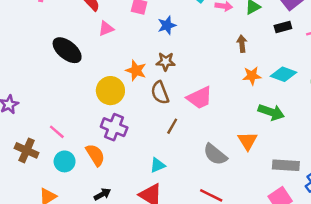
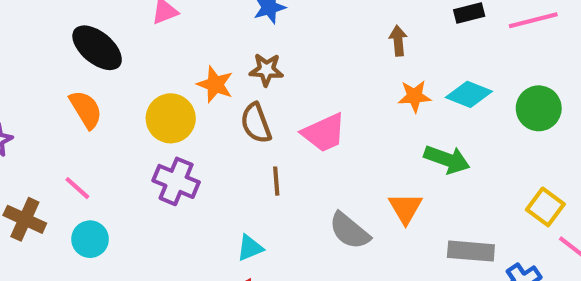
brown line: (172, 126) -> (276, 181), turned -35
orange semicircle: (95, 155) -> (86, 109), moved

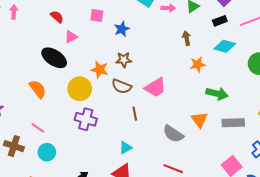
black ellipse: (97, 48) -> (54, 58), moved
cyan diamond: (469, 94) -> (225, 46), moved
brown semicircle: (256, 123) -> (122, 86), turned -42
gray rectangle: (471, 251) -> (233, 123), moved

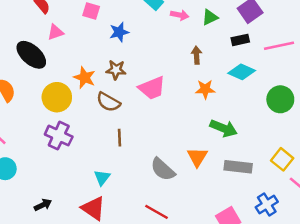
pink trapezoid: (155, 87) -> (152, 88), moved
cyan triangle: (126, 148) -> (102, 178), turned -32

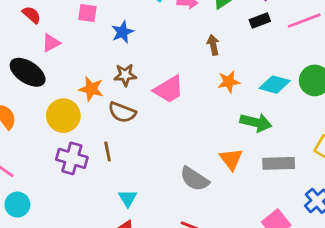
cyan diamond: (242, 72) -> (275, 85), moved
brown line: (119, 138) -> (108, 152), moved

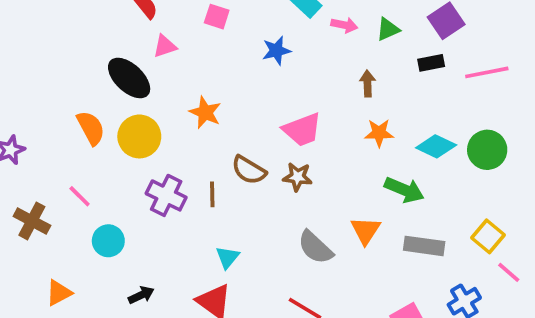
blue star: (122, 32) -> (276, 51), moved
brown star: (125, 75) -> (298, 177), moved
brown semicircle: (122, 112) -> (249, 170), moved
yellow circle: (63, 116) -> (139, 136), moved
cyan circle: (17, 205) -> (108, 241), moved

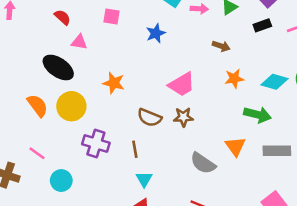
pink triangle: (165, 46) -> (79, 42), turned 36
brown arrow: (368, 83) -> (221, 46), turned 120
brown line: (212, 194) -> (135, 149), moved

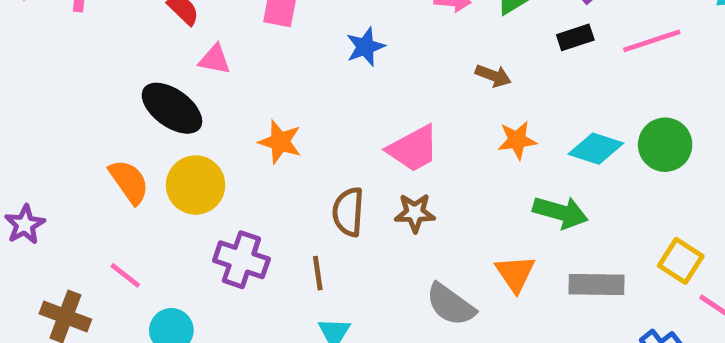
brown semicircle: (149, 118) -> (348, 212), turned 70

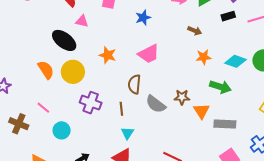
pink trapezoid: (413, 149) -> (149, 54), moved
brown star: (415, 213) -> (182, 97), moved
gray rectangle: (597, 284) -> (225, 124), moved
gray semicircle: (451, 305) -> (156, 104), moved

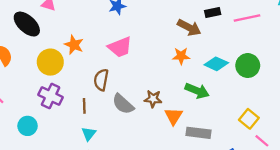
brown arrow: (195, 31) -> (189, 28), moved, size x1.5
yellow circle: (73, 72) -> (50, 62), moved
cyan circle: (62, 130) -> (28, 126), moved

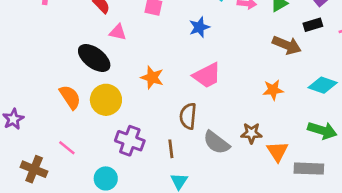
orange star: (181, 56) -> (273, 90), moved
yellow circle: (50, 62) -> (106, 100), moved
green arrow: (197, 91) -> (322, 130), moved

